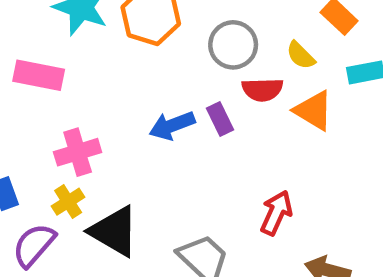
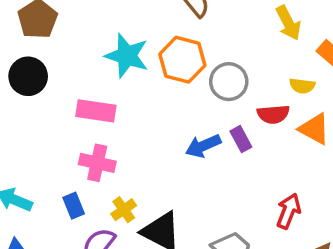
gray circle: (233, 45) -> (229, 82), moved
yellow semicircle: (301, 55) -> (302, 86), turned -35
pink cross: (78, 152) -> (97, 163), moved, turned 32

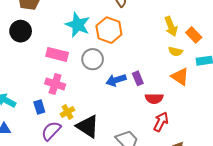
yellow arrow: (288, 23) -> (171, 26), moved
gray circle: (229, 82) -> (93, 59), moved
red semicircle: (273, 114) -> (154, 99), moved

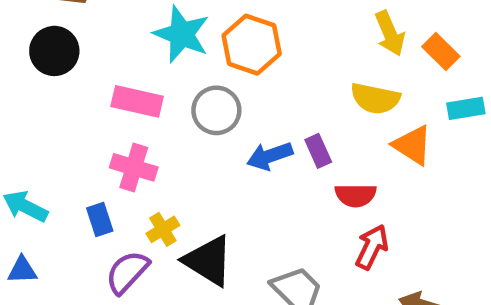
yellow semicircle: (175, 51) -> (375, 99), moved, size x1.5

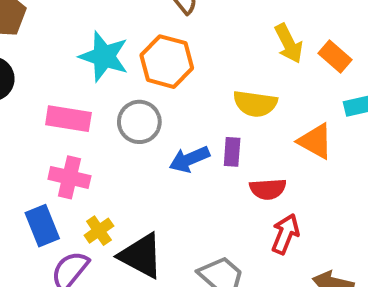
yellow semicircle: (375, 99) -> (255, 104), moved
purple rectangle: (318, 151) -> (232, 152), turned 32
blue rectangle: (100, 220) -> (42, 226), size x1.4

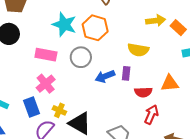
yellow arrow: (289, 43) -> (156, 21), turned -72
orange triangle: (315, 141) -> (170, 83), moved, turned -36
pink cross: (69, 177) -> (46, 84), turned 36
yellow cross: (99, 231) -> (59, 110), turned -32

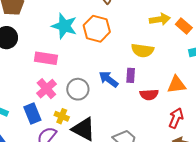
gray circle: (81, 57) -> (78, 89), moved
blue arrow: (105, 76) -> (108, 79), turned 60
red arrow: (151, 114) -> (176, 118), moved

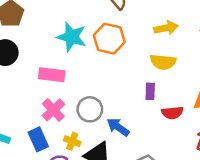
yellow arrow: (160, 19) -> (166, 28), moved
blue arrow: (108, 79) -> (118, 127), moved

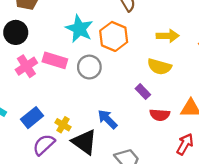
purple rectangle: (150, 91) -> (143, 92), turned -56
gray circle: (90, 109) -> (89, 67), moved
pink cross: (53, 110) -> (26, 66), moved
blue rectangle: (38, 139) -> (32, 118), turned 65

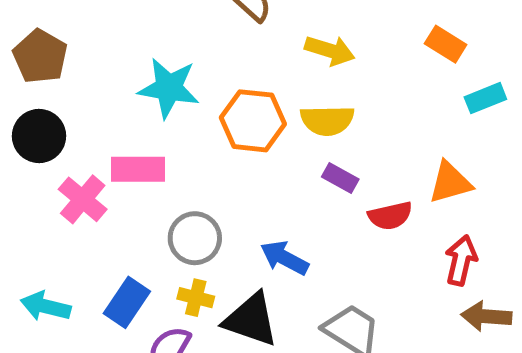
orange hexagon: (114, 36) -> (253, 121), moved
yellow arrow: (168, 36) -> (330, 50), moved, turned 35
gray circle: (89, 67) -> (195, 238), moved
yellow semicircle: (159, 67) -> (327, 120), moved

